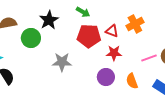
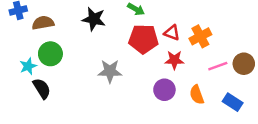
black star: (49, 20) -> (94, 19), turned -30
orange cross: (135, 24) -> (200, 36), moved
green circle: (31, 38) -> (50, 54), moved

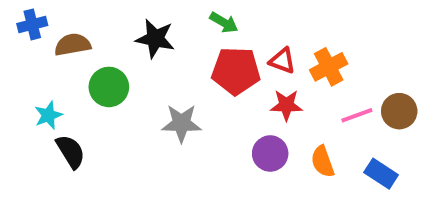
green circle: (50, 54) -> (109, 87), moved

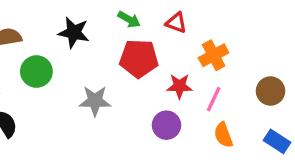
red triangle: (282, 61) -> (176, 23), moved
pink line: (357, 115) -> (214, 99), moved, turned -45
orange semicircle: (323, 162) -> (223, 135), moved
blue rectangle: (381, 174) -> (277, 141), moved

